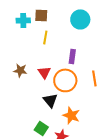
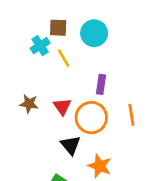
cyan circle: (80, 19) -> (94, 33), moved
cyan cross: (23, 20) -> (40, 46), moved, turned -32
yellow line: (45, 37) -> (64, 58), turned -40

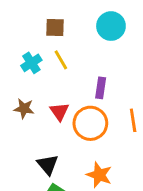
cyan circle: (94, 33) -> (111, 26), moved
cyan cross: (40, 46) -> (31, 63), moved
black triangle: (71, 145) -> (48, 165), moved

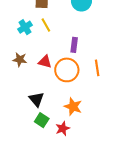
red triangle: (59, 112) -> (45, 62), turned -40

